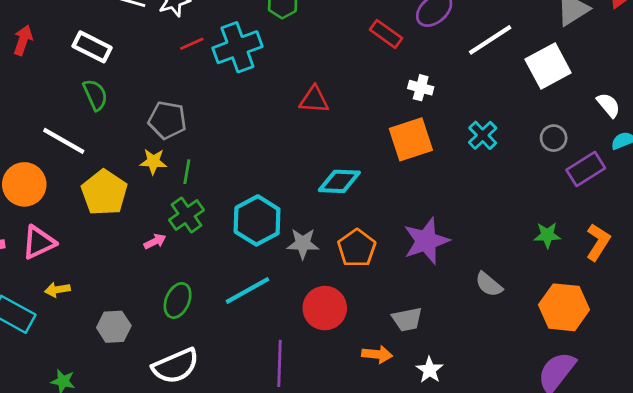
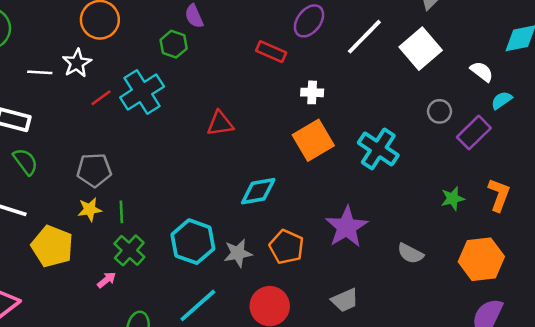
cyan cross: (483, 135) -> (378, 149), moved, size x1.5

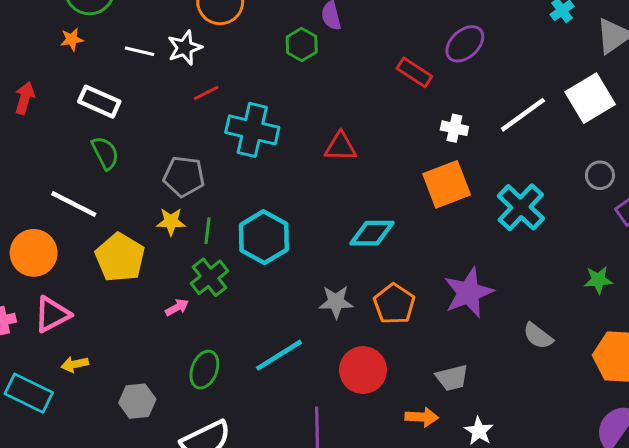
white line: (364, 37) -> (523, 115), moved
cyan cross: (142, 92) -> (252, 130), moved, turned 36
cyan hexagon: (193, 242) -> (264, 237), moved

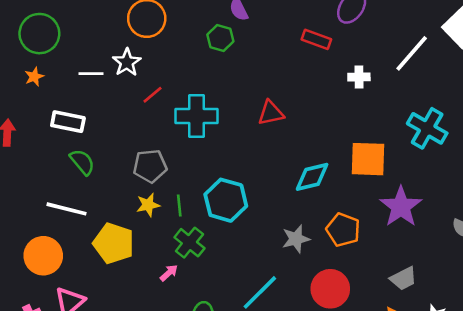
orange square: (447, 184) -> (368, 159), moved, turned 36

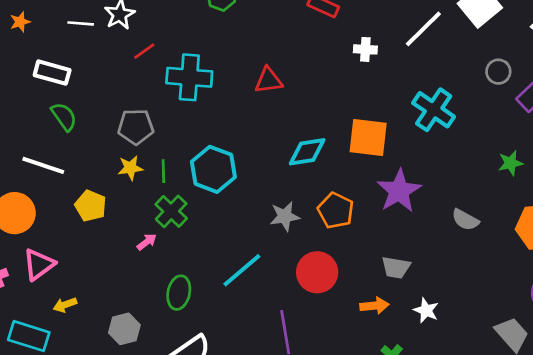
yellow pentagon: (114, 243) -> (91, 206), size x0.7
gray trapezoid: (403, 278) -> (396, 267), turned 32

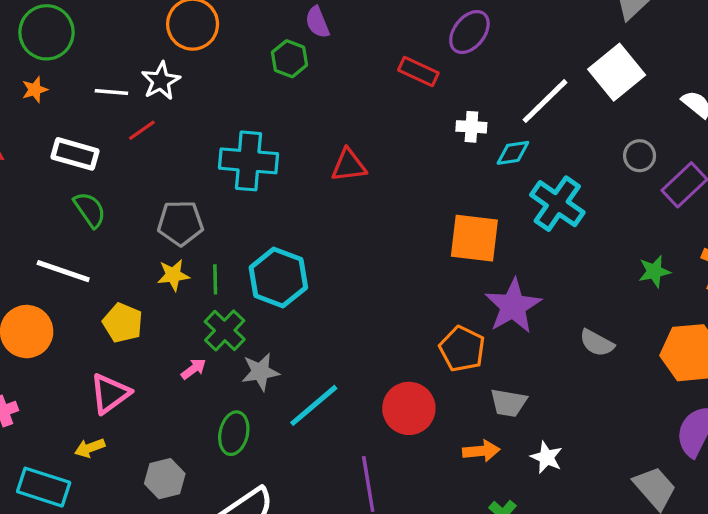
red line: (144, 51) -> (142, 130), moved
cyan diamond: (307, 152) -> (513, 153), moved, size x0.7
orange pentagon: (336, 211) -> (462, 349), moved
gray star: (285, 216) -> (260, 372), moved
pink triangle: (39, 264) -> (110, 393), moved

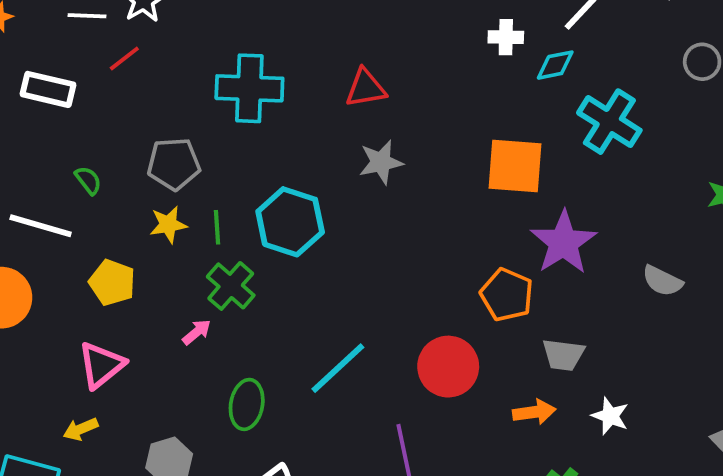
green semicircle: (90, 210) -> (88, 180), moved, size x0.7
gray star: (260, 372) -> (381, 162), moved

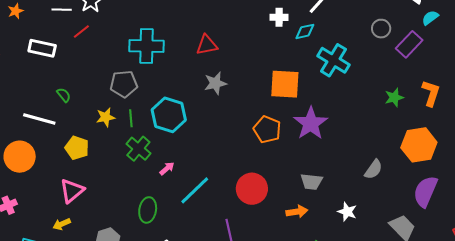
gray pentagon: (174, 164) -> (124, 84), moved
gray semicircle: (662, 281) -> (373, 169), moved, turned -80
orange pentagon: (507, 295) -> (267, 130), moved
pink arrow: (197, 332) -> (167, 168), moved
white star: (610, 416) -> (347, 212), moved

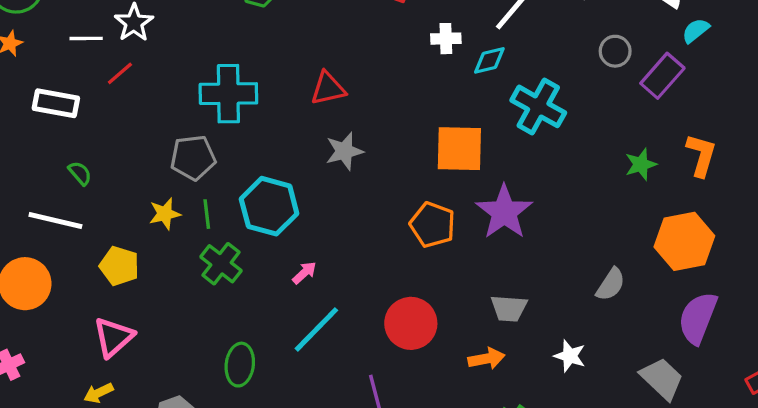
green semicircle: (64, 95) -> (80, 173), moved
pink arrow: (167, 168) -> (304, 273), moved

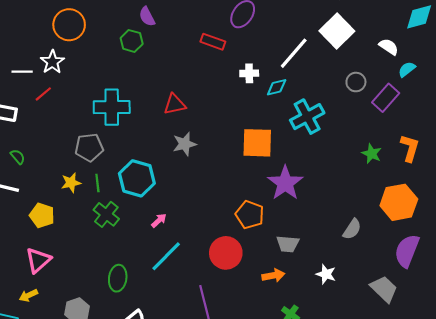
cyan cross: (538, 106) -> (307, 117), turned 32
green star: (641, 164) -> (372, 154), turned -30
orange pentagon: (433, 225) -> (250, 215), moved

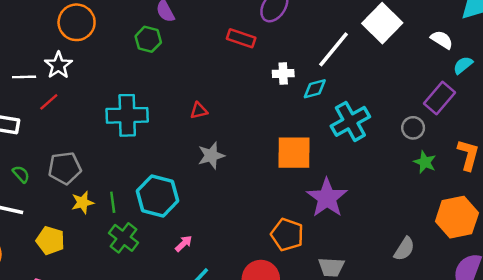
gray circle: (356, 82) -> (413, 128), moved
red triangle: (175, 104) -> (199, 111), size x0.7
gray pentagon: (89, 147) -> (65, 168), moved

